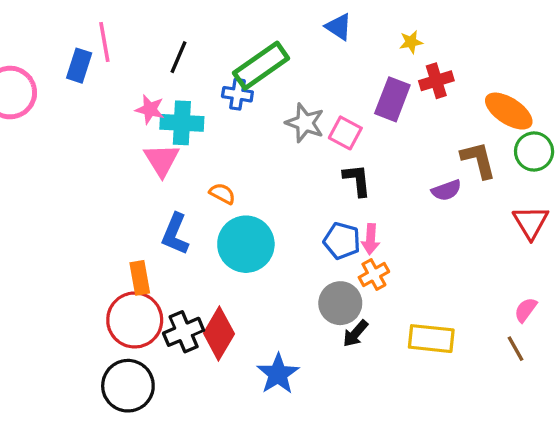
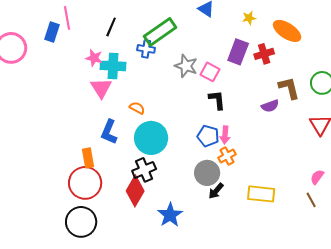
red cross: (436, 81) -> (264, 54), moved
orange ellipse: (509, 111) -> (287, 31), moved
black cross: (184, 332) -> (144, 170), moved

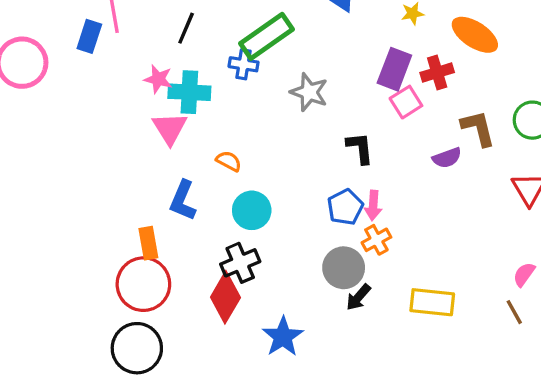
pink square: (210, 72) -> (406, 102), moved, turned 30
blue pentagon: (208, 136) -> (345, 207), turned 30
cyan circle: (151, 138) -> (252, 210), size x0.7

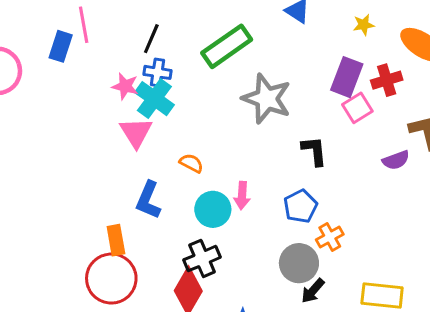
blue cross: (244, 64) -> (157, 72), moved
cyan cross: (189, 92) -> (154, 99), turned 33
gray star: (309, 92) -> (267, 99), size x1.4
pink arrow: (373, 205) -> (242, 195), moved

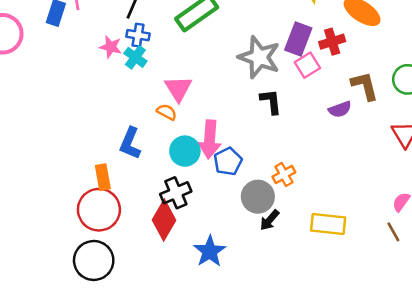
cyan cross: (154, 99) -> (135, 57), size x0.7
gray star: (267, 99) -> (259, 57), moved
pink triangle: (136, 132) -> (178, 89), moved
pink arrow: (242, 195) -> (210, 139), size x1.6
blue pentagon: (301, 206) -> (228, 161), moved

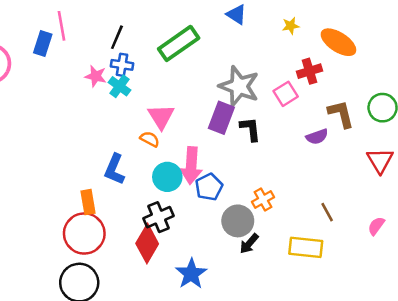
purple rectangle: (298, 39) -> (221, 118), moved
brown line: (393, 232) -> (327, 212), moved

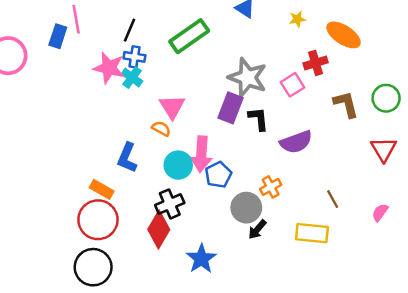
pink star: (96, 76) -> (109, 68), size x1.5
purple semicircle: (317, 137) -> (296, 142), moved, size x1.5
orange rectangle: (88, 202) -> (102, 189), turned -50

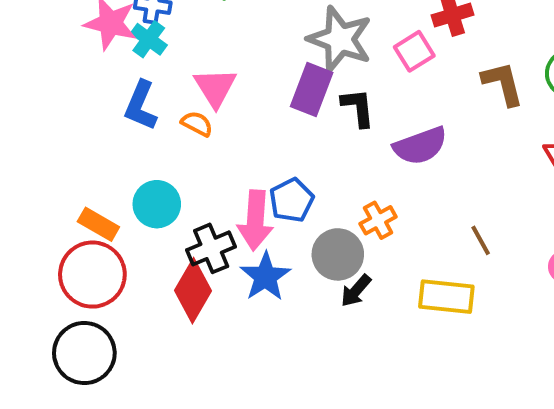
pink arrow: (201, 154) -> (255, 220), moved
blue L-shape: (127, 158) -> (141, 106), moved
cyan circle: (178, 165) -> (157, 204), moved
blue star: (201, 259) -> (265, 277), moved

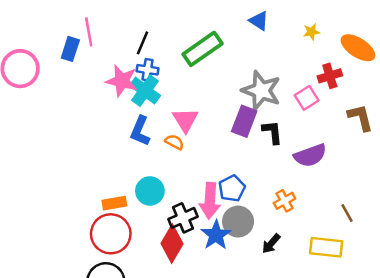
cyan cross: (149, 39) -> (145, 91), size x1.4
orange rectangle: (98, 224) -> (114, 203), turned -40
gray circle: (338, 254) -> (238, 222), moved

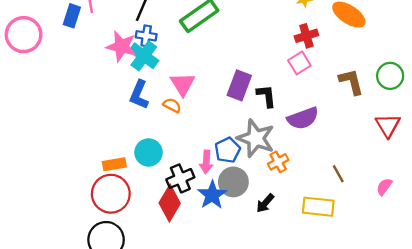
red cross: (330, 76) -> (306, 36), moved
gray star: (261, 91) -> (256, 138), moved
pink arrow: (210, 201) -> (206, 162), size x0.7

